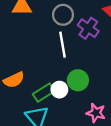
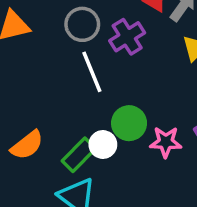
purple cross: (88, 28) -> (127, 37), turned 35
pink star: (96, 113) -> (166, 142), moved

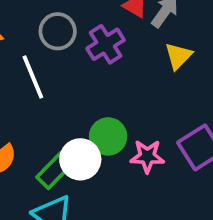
white line: (92, 72) -> (33, 77), moved
white circle: (103, 145) -> (80, 159), size x1.4

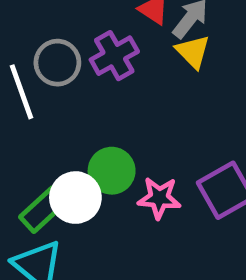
gray circle: (58, 31) -> (57, 63), moved
yellow triangle: (178, 56) -> (193, 52), moved, turned -32

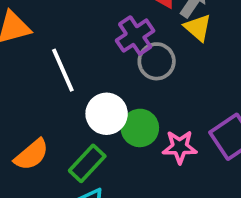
gray circle: (57, 63) -> (157, 61), moved
white circle: (75, 198) -> (107, 114), moved

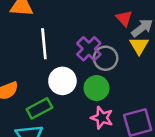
purple cross: (135, 36) -> (89, 49), moved, turned -30
green circle: (140, 128) -> (97, 88), moved

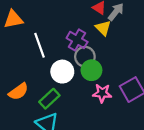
yellow triangle: (139, 46) -> (103, 28), moved
gray circle: (106, 58) -> (85, 57), moved

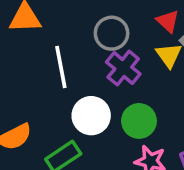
gray circle: (85, 57) -> (112, 33), moved

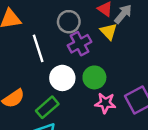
purple cross: (123, 68) -> (79, 44), turned 30

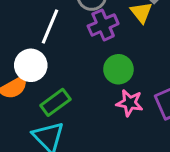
white line: (38, 48) -> (50, 26), turned 36
white circle: (62, 78) -> (31, 65), moved

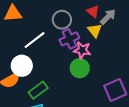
white line: (50, 26) -> (34, 40), turned 30
pink star: (130, 103) -> (82, 50), moved

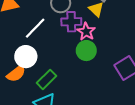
purple cross: (69, 39) -> (71, 22), turned 30
pink star: (82, 50) -> (86, 32), turned 30

